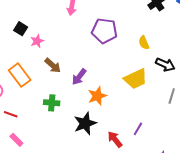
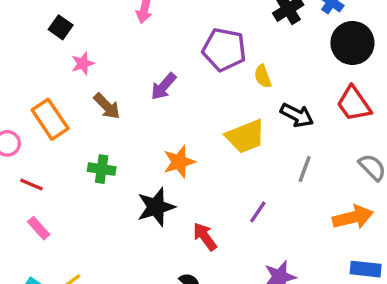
black square: (21, 29) -> (61, 27), moved
purple pentagon: (104, 31) -> (224, 49), moved
purple arrow: (79, 77) -> (163, 86), moved
purple line: (138, 129) -> (258, 212), moved

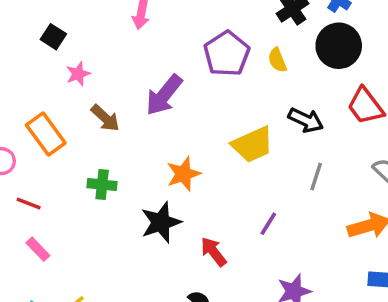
black circle: (352, 43) -> (339, 46), moved
purple pentagon: (224, 49) -> (227, 54), turned 30
yellow semicircle: (263, 76) -> (277, 60), moved
purple arrow: (163, 86) -> (164, 95), size x1.4

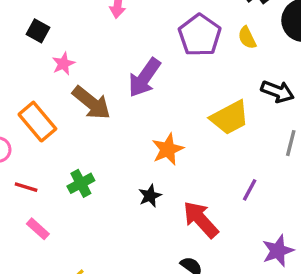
brown arrow: (105, 118) -> (91, 103), size x1.4
green cross: (102, 185) -> (81, 183), moved, turned -30
black star: (161, 222) -> (150, 196), size x0.6
red arrow: (214, 252) -> (201, 219), size x1.4

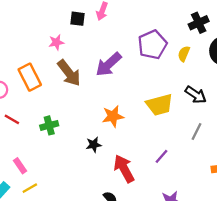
black square: (38, 31) -> (77, 19), moved, turned -35
yellow semicircle: (247, 38) -> (184, 54), turned 35
pink rectangle: (38, 229) -> (20, 166), moved

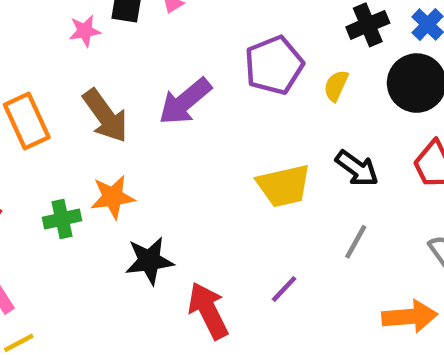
pink star: (56, 42) -> (85, 31), moved
orange star: (113, 116) -> (113, 197), moved
black star: (94, 145) -> (149, 261), size x1.5

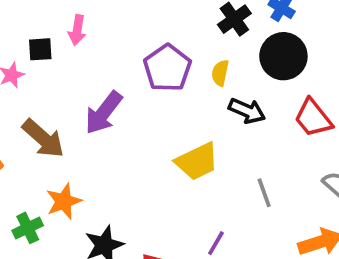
black arrow: (357, 168) -> (247, 111), moved
gray line: (356, 242) -> (264, 193), turned -36

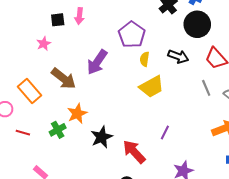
black square: (40, 49) -> (58, 20), moved
yellow semicircle: (220, 73) -> (145, 59), moved
gray line: (264, 193) -> (206, 88), moved

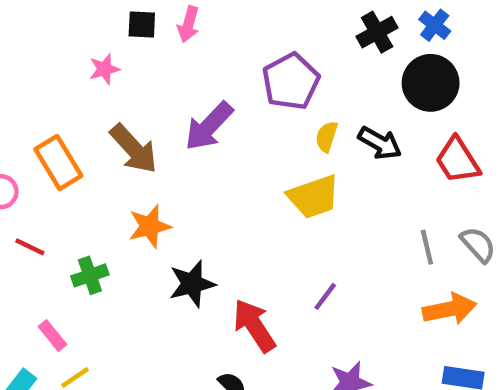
yellow semicircle: (145, 59) -> (327, 137), moved
gray line: (206, 88) -> (427, 247), moved
green cross: (58, 130) -> (90, 275), moved

